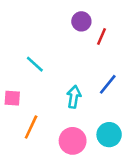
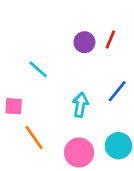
purple circle: (81, 21) -> (84, 42), moved
orange line: (31, 127) -> (34, 138), turned -60

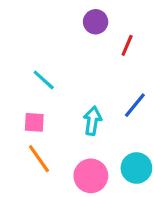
purple circle: (84, 42) -> (96, 22), moved
pink square: (14, 106) -> (34, 122), moved

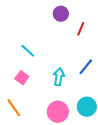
pink square: (34, 122) -> (22, 78), turned 32
orange line: (39, 159) -> (14, 108), moved

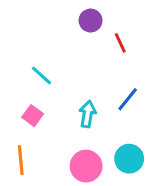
red line: (81, 29) -> (120, 43), turned -48
orange line: (14, 108) -> (21, 160), turned 30

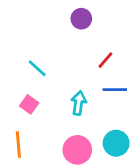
red line: (120, 43) -> (105, 60), moved, turned 66
blue line: (128, 99) -> (115, 90), turned 50

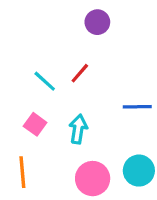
red line: (105, 60) -> (80, 73), moved
cyan arrow: (79, 103) -> (78, 129), moved

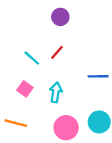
purple circle: (97, 22) -> (60, 17), moved
orange line: (22, 172) -> (16, 123), turned -70

